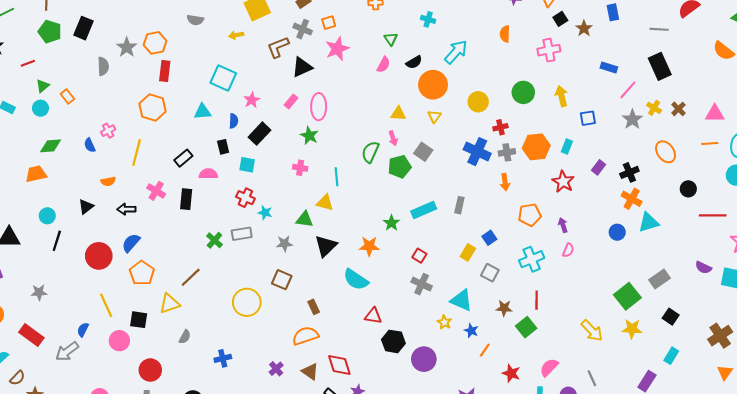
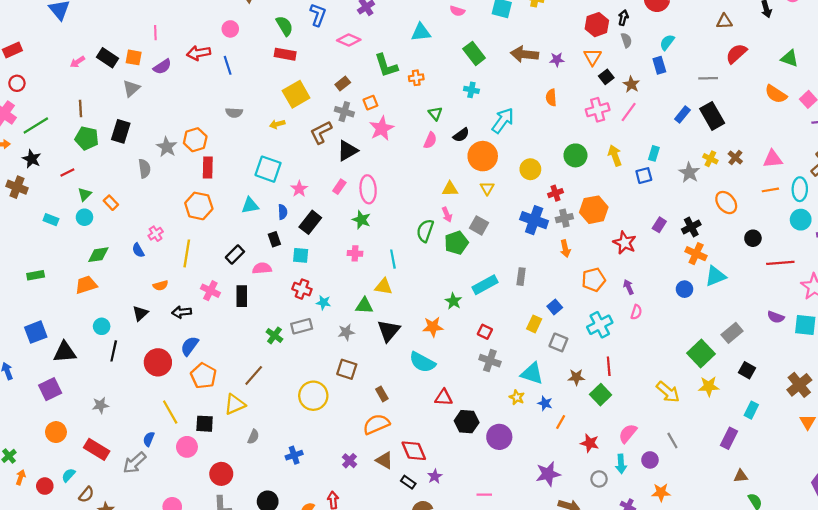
blue rectangle: (609, 67) -> (682, 115), moved, turned -63
pink line: (628, 90) -> (629, 112), moved
cyan rectangle: (567, 147) -> (654, 153), moved

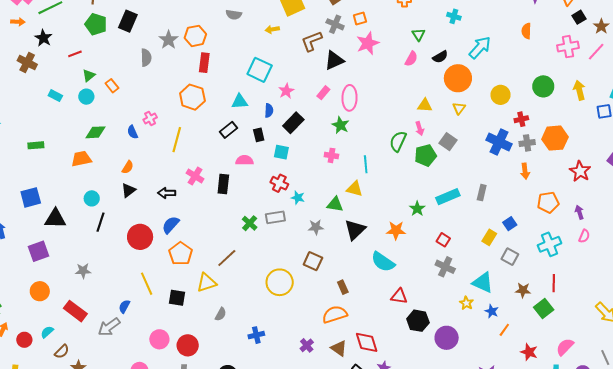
black rectangle: (235, 255) -> (229, 130), moved
orange semicircle: (160, 285) -> (128, 167), moved, turned -48
pink circle: (187, 447) -> (159, 339), moved

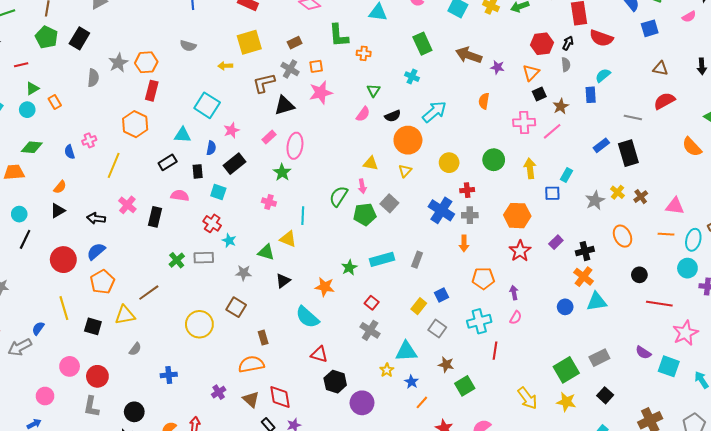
orange hexagon: (555, 138) -> (517, 216), moved
black triangle: (355, 230) -> (283, 281), size x0.7
cyan triangle: (483, 283) -> (406, 351), turned -35
red line: (554, 283) -> (495, 351), moved

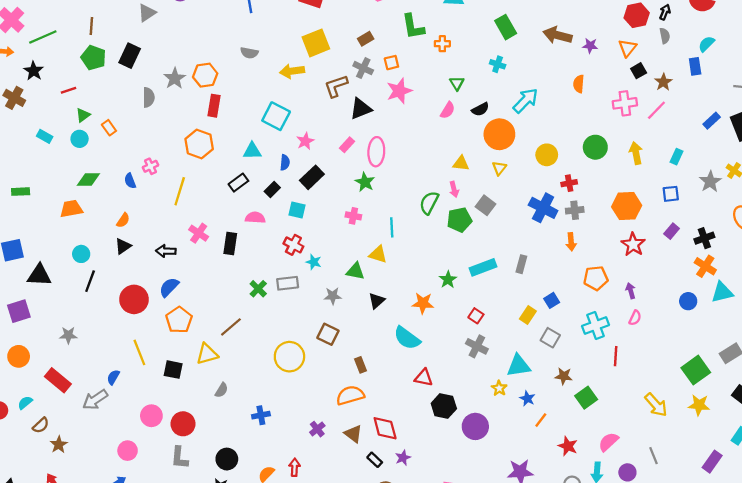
yellow arrow: (225, 66) -> (292, 71), size x1.5
black rectangle: (198, 171) -> (272, 190), turned 56
blue square: (552, 193) -> (671, 194), moved

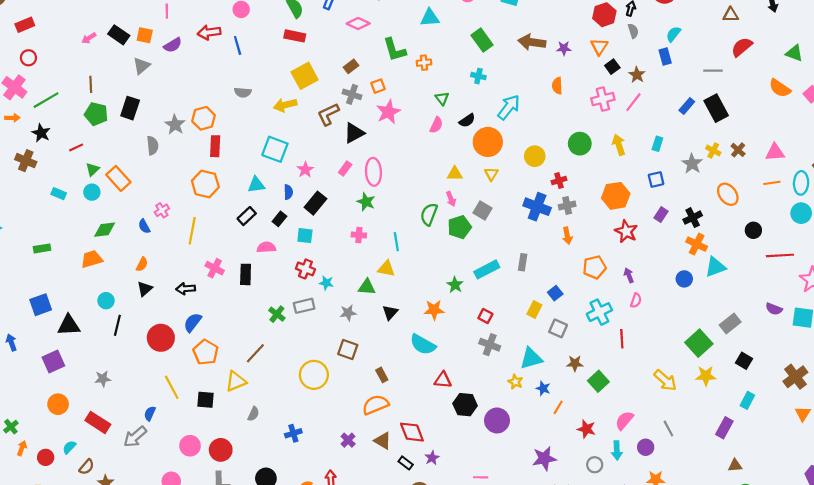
orange rectangle: (109, 128) -> (118, 178), size x1.6

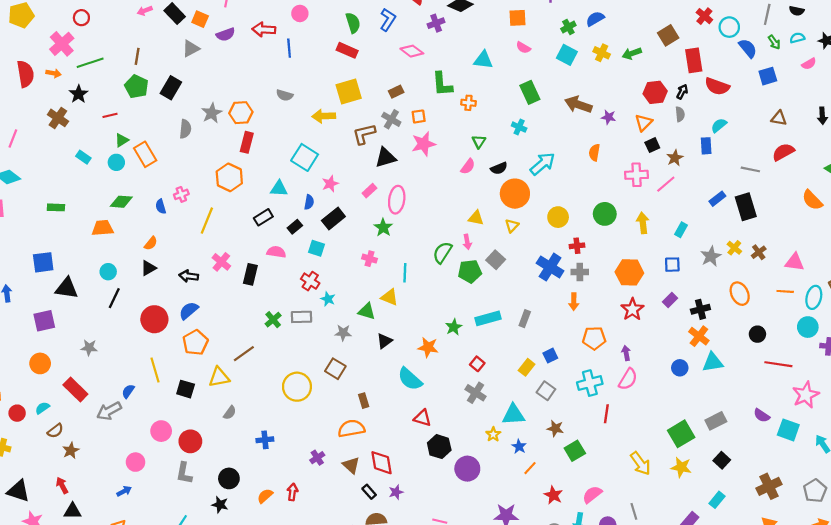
pink semicircle: (636, 300) -> (628, 379), size x1.5

